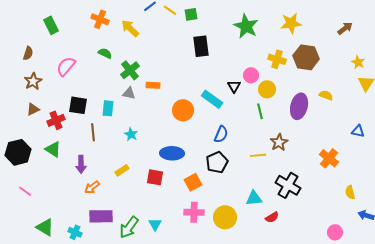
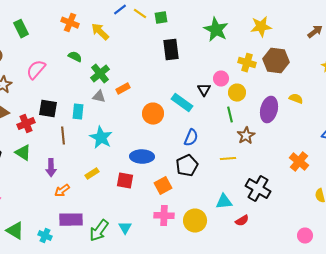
orange rectangle: (153, 85) -> (123, 89), turned -32
cyan star: (131, 134) -> (101, 138), size x1.6
brown star: (279, 142) -> (246, 136), moved

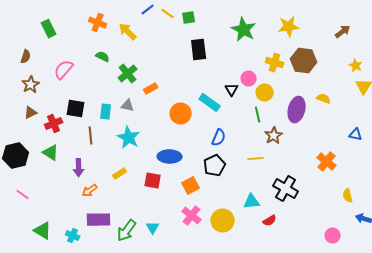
gray triangle: (99, 97) -> (128, 106), moved
pink cross: (164, 216) -> (192, 216), turned 36

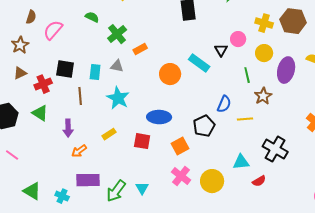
brown semicircle: (26, 57) -> (31, 17), moved
yellow circle: (265, 93) -> (264, 53), moved
blue semicircle: (219, 138) -> (224, 104), moved

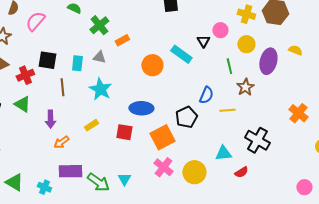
orange square: (180, 146) -> (162, 137), size x1.4
green arrow: (116, 191) -> (98, 182), turned -90

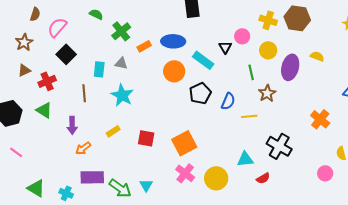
black square: (47, 60) -> (66, 54), moved, turned 36
blue ellipse: (141, 108) -> (173, 41), moved
black pentagon: (186, 117) -> (200, 93), moved
pink circle: (304, 187) -> (325, 173), moved

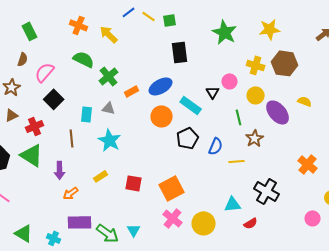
green semicircle: (96, 14) -> (84, 59), size x1.5
blue ellipse: (173, 41) -> (161, 86), turned -30
purple ellipse: (290, 67) -> (278, 112), turned -55
green triangle: (44, 110) -> (32, 155), size x1.4

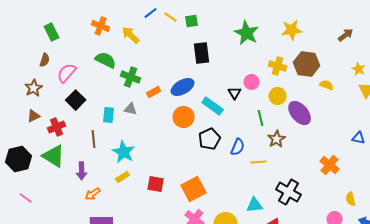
green cross: (109, 76) -> (131, 77), turned -30
yellow semicircle: (305, 101) -> (327, 85), moved
cyan star: (110, 140) -> (124, 152), moved

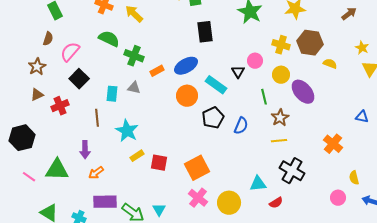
green triangle: (54, 156) -> (57, 170), moved, turned -30
yellow line: (259, 162) -> (279, 141), moved
yellow rectangle: (123, 177) -> (137, 156), moved

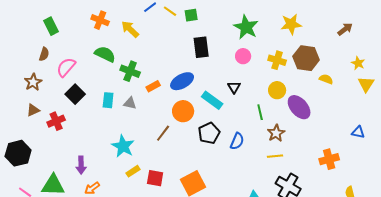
pink circle: (255, 61) -> (243, 56), moved
cyan rectangle: (112, 94) -> (108, 100), moved
brown line: (97, 118) -> (163, 133), moved, turned 42
orange cross: (333, 144) -> (329, 159), turned 36

